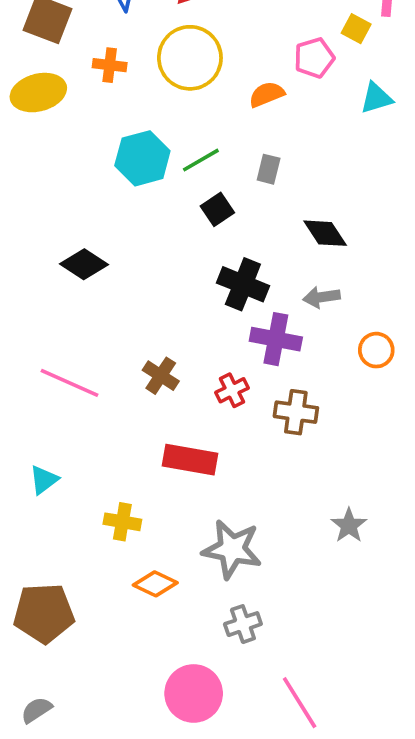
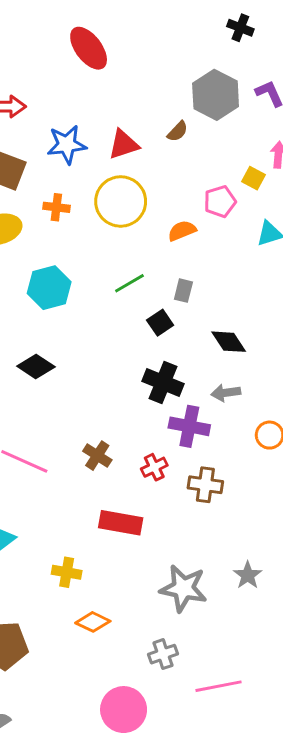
cyan hexagon: (142, 158) -> (49, 288), moved
black square: (217, 209) -> (160, 323), moved
gray star: (232, 549) -> (183, 588), moved
pink line: (300, 703) -> (218, 686), moved, turned -69

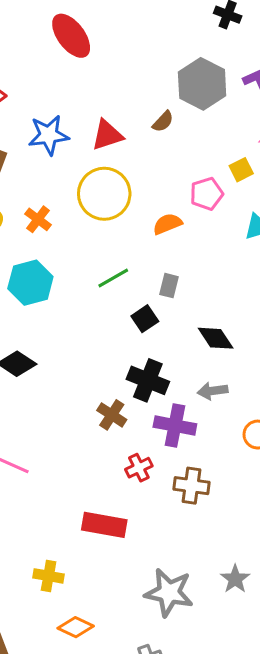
yellow square: (254, 178) -> (241, 170), turned 35
orange cross: (56, 207) -> (38, 219), moved, turned 30
brown cross: (97, 456) -> (112, 415), moved

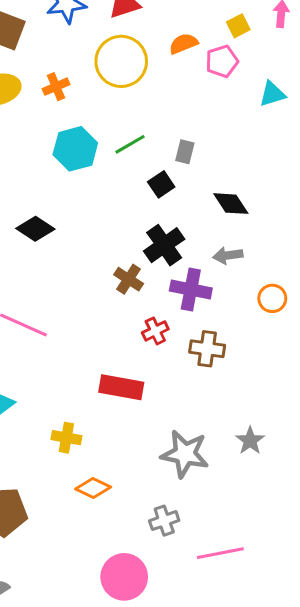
yellow square: (241, 170) -> (238, 26), moved
orange cross: (38, 219) -> (56, 87), turned 30
orange semicircle: (167, 224) -> (183, 44), moved
cyan hexagon: (30, 283) -> (75, 149), moved
black cross: (148, 380) -> (164, 245), turned 33

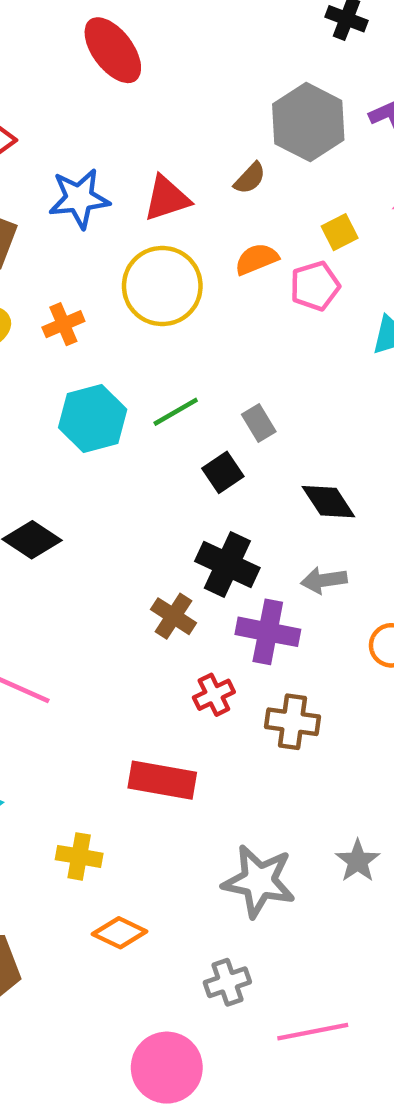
gray rectangle: (185, 152) -> (259, 423), turned -45
black cross: (164, 245) -> (227, 564), turned -30

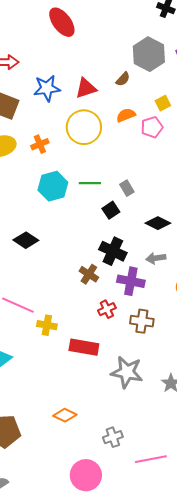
green line: (176, 412) -> (90, 183), turned 30
black diamond: (328, 502) -> (158, 223), turned -30
yellow cross: (79, 856) -> (47, 325), moved
gray star: (259, 881) -> (127, 372), moved

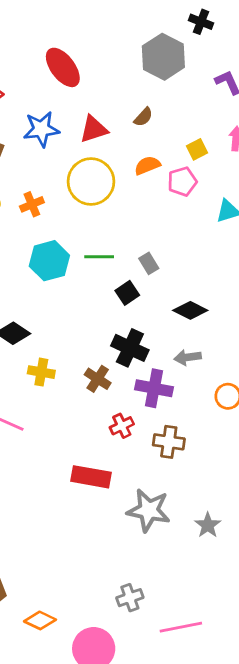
red ellipse: (62, 22) -> (63, 67), moved
gray hexagon: (149, 54) -> (163, 57), moved
yellow cross: (47, 325) -> (41, 372), moved
orange diamond: (65, 415) -> (40, 620), moved

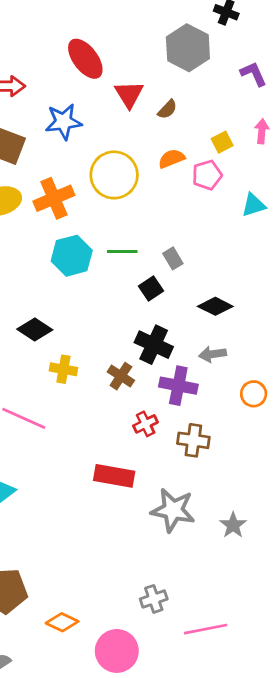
red triangle: (94, 129) -> (129, 94), moved, turned -44
orange cross: (32, 204) -> (54, 198), size x1.6

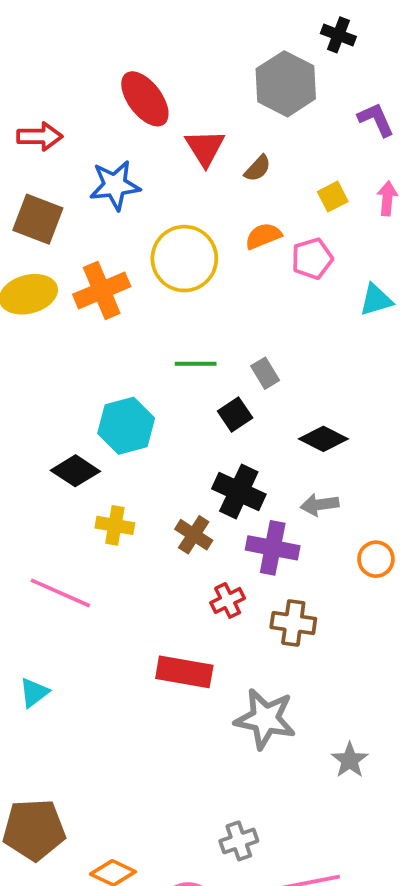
yellow square: (222, 142) -> (333, 197), moved
cyan hexagon: (72, 256) -> (126, 426), moved
gray star: (233, 525) -> (350, 760), moved

